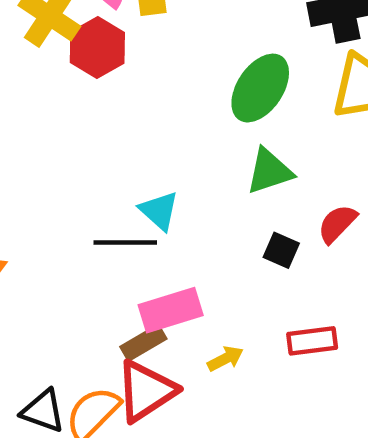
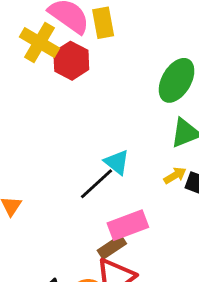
black line: (125, 242) -> (96, 184), turned -39
yellow arrow: (225, 359) -> (175, 175), moved

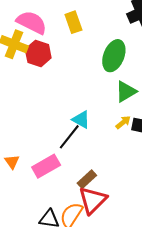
yellow rectangle: (103, 23) -> (73, 22), moved
pink rectangle: (128, 225) -> (46, 166), moved

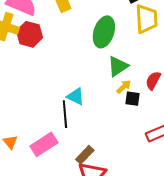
yellow arrow: (123, 122) -> (124, 87), moved
black line: (69, 137) -> (65, 114), turned -40

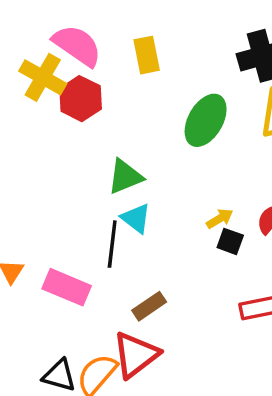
green triangle: (118, 66) -> (125, 177), moved
pink rectangle: (44, 144) -> (67, 287), turned 44
brown rectangle: (85, 155) -> (149, 306), moved

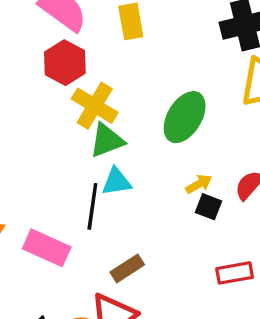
yellow cross: (43, 77) -> (95, 106), moved
green ellipse: (206, 120) -> (185, 117), moved
cyan triangle: (136, 218) -> (117, 182), turned -48

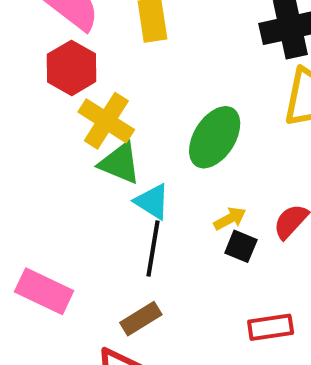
green triangle: (107, 140) -> (120, 163), turned 42
cyan triangle: (117, 182) -> (152, 202), moved, turned 40
black line: (92, 206) -> (153, 249), moved

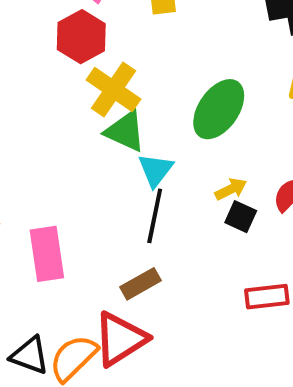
cyan triangle: (152, 202) -> (156, 170), turned 33
pink rectangle: (44, 291) -> (47, 254), turned 54

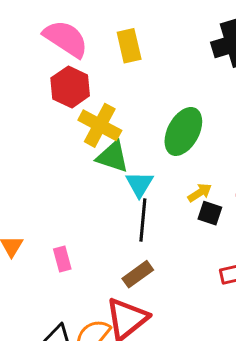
pink rectangle: (47, 254) -> (62, 259), size x0.6

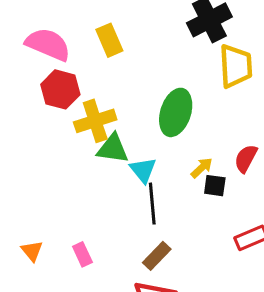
yellow cross: (100, 125) -> (95, 121), turned -36

